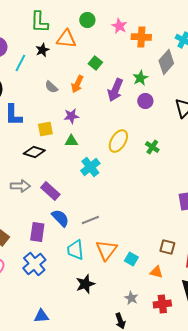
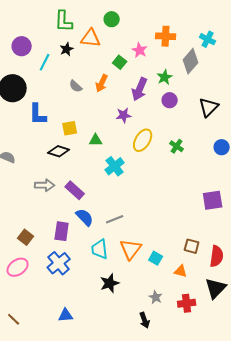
pink star: (119, 26) -> (140, 50), moved
purple star: (71, 116) -> (124, 115), moved

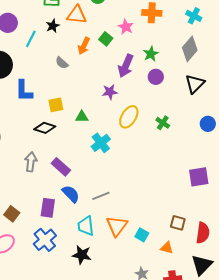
gray diamond: (191, 61) -> (190, 49), moved
orange arrow: (102, 83) -> (84, 46), moved
gray arrow: (45, 185) -> (31, 162), turned -84
black star: (110, 283) -> (82, 255), moved, turned 30

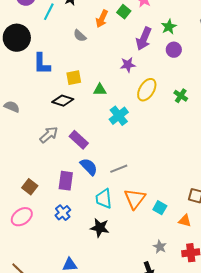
gray arrow: (31, 162) -> (49, 135), turned 42
blue cross: (45, 240) -> (63, 213), size x0.7

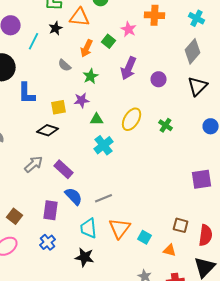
green star: (169, 27) -> (91, 76), moved
purple star: (128, 65) -> (82, 100), moved
green triangle: (100, 90) -> (97, 119), moved

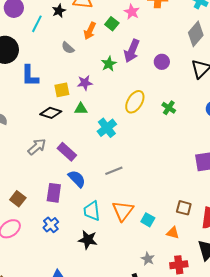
green star: (91, 76) -> (109, 64), moved
green triangle: (97, 119) -> (81, 109), moved
gray line: (104, 198) -> (114, 171), moved

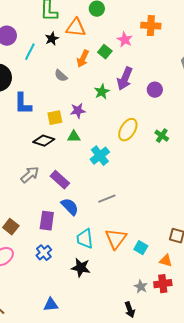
red cross: (179, 265) -> (163, 284), moved

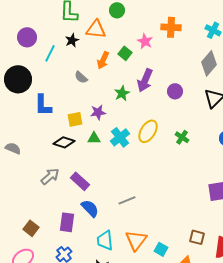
cyan cross: (100, 156) -> (120, 137), moved

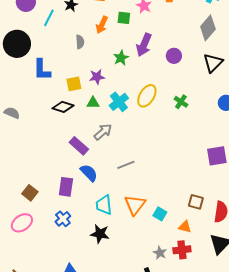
green square: (125, 53) -> (124, 18), turned -32
gray semicircle: (81, 77) -> (80, 42), turned -136
gray arrow: (50, 176) -> (103, 132), moved

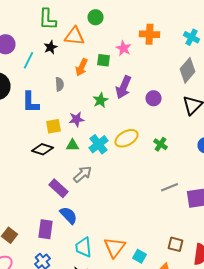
blue L-shape: (42, 70) -> (30, 102), moved
yellow ellipse: (147, 96) -> (126, 138), turned 30
gray line: (126, 165) -> (170, 187), moved

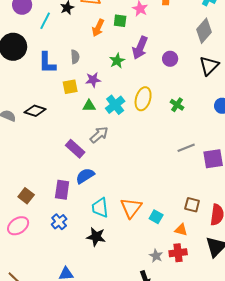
gray semicircle: (60, 84) -> (75, 57), moved
yellow ellipse: (126, 138) -> (143, 99), turned -45
black diamond: (42, 149) -> (35, 111), moved
blue semicircle: (68, 215) -> (85, 176), turned -78

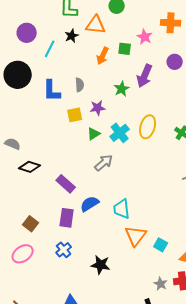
purple circle: (170, 59) -> (175, 62), moved
green triangle: (89, 106) -> (94, 134), turned -32
black diamond: (35, 111) -> (30, 167), moved
purple rectangle: (75, 149) -> (66, 184), moved
cyan trapezoid: (100, 208) -> (122, 209), moved

